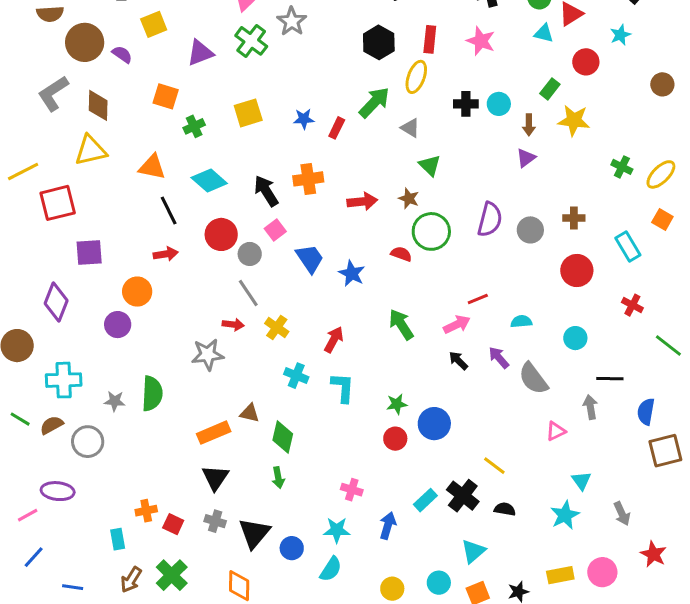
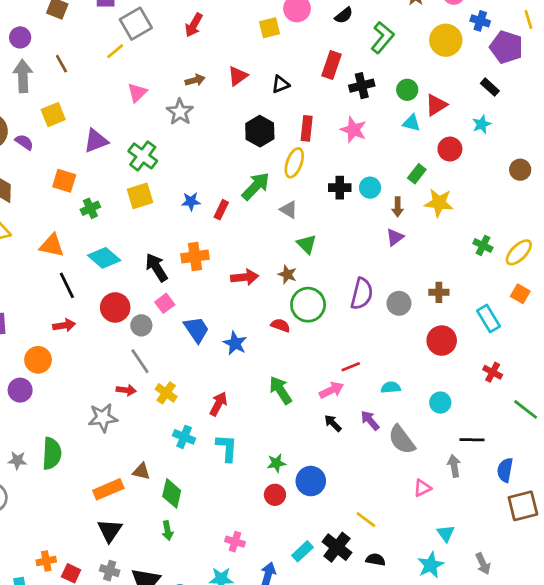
green cross: (251, 41) -> (143, 156), moved

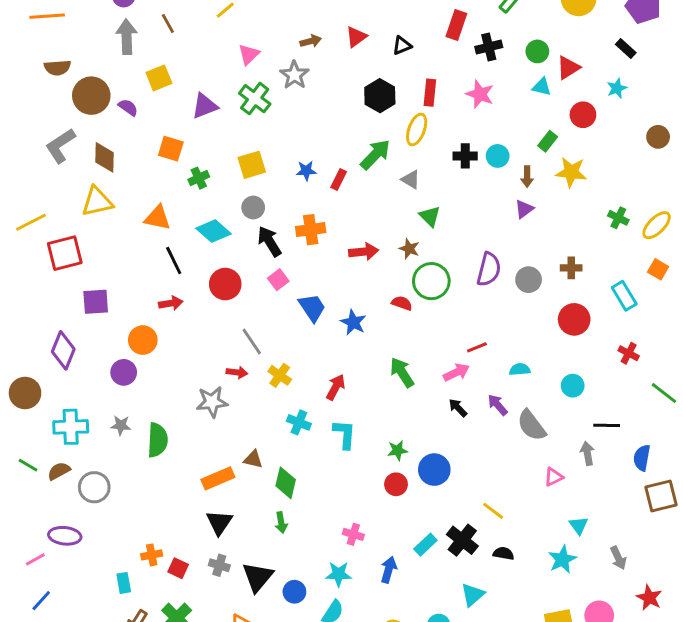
green cross: (143, 156) -> (255, 99), moved
gray circle: (141, 325) -> (253, 208), moved
gray star: (17, 460) -> (121, 425), moved

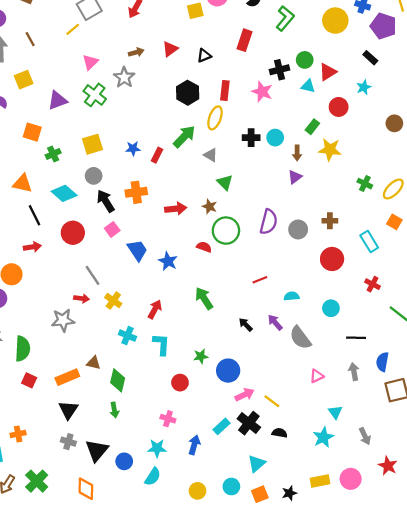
black cross: (489, 47) -> (280, 70), moved
pink arrow: (456, 372) -> (245, 395), moved
gray arrow: (587, 453) -> (354, 372), moved
red circle: (396, 484) -> (180, 383), moved
red square: (178, 568) -> (29, 380), moved

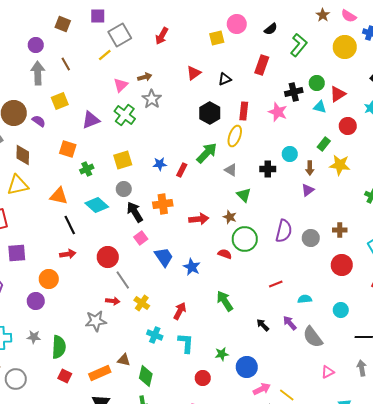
brown arrow: (136, 52) -> (145, 77), moved
black cross: (251, 138) -> (268, 169), moved
red circle: (73, 233) -> (108, 257), moved

